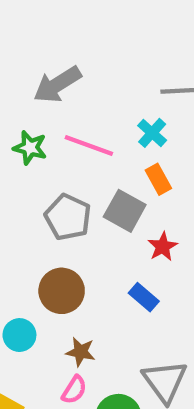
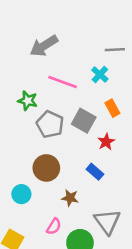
green star: (30, 148) -> (28, 101), moved
orange rectangle: (158, 179) -> (112, 108), moved
brown star: (81, 352) -> (70, 198), moved

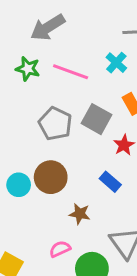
green star: (28, 101) -> (28, 69), moved
cyan circle: (21, 194) -> (19, 185), moved
pink semicircle: (54, 227) -> (60, 249), turned -147

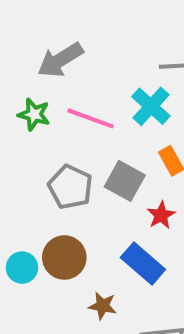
cyan cross: (116, 63) -> (151, 106), size x1.4
blue rectangle: (110, 182) -> (143, 264), size x1.5

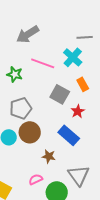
green star: (34, 114) -> (15, 74), moved
gray pentagon: (70, 187) -> (21, 108), moved, turned 30

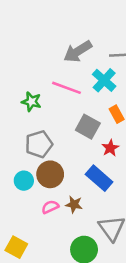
gray arrow: (28, 34) -> (78, 51), moved
pink semicircle: (36, 179) -> (50, 207), moved

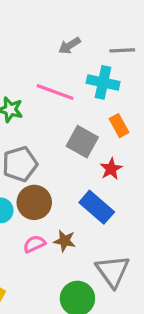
gray arrow: (78, 51) -> (69, 46), size x0.6
cyan cross: (104, 80) -> (103, 82), turned -30

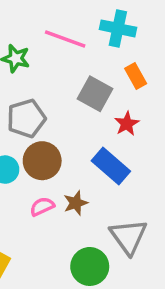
brown star: (65, 241) -> (76, 203), turned -30

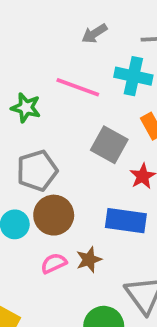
blue rectangle: (111, 166) -> (126, 221), turned -33

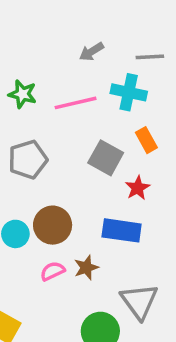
pink line: (78, 87) -> (76, 103), turned -33
green star: (26, 108) -> (22, 94), moved
gray pentagon: (37, 171) -> (28, 160), moved

